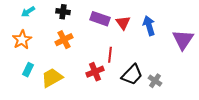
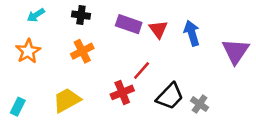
red line: (110, 55) -> (142, 71), turned 35
cyan rectangle: (28, 70) -> (18, 107), moved

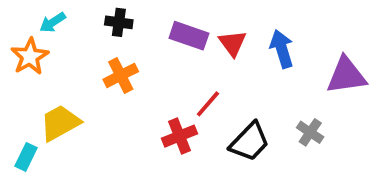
orange star: (28, 51) -> (30, 56), moved
purple triangle: (236, 51) -> (346, 75), turned 48
yellow trapezoid: (67, 100) -> (60, 123), moved
gray cross: (200, 104) -> (310, 132), moved

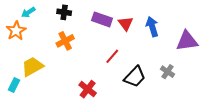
red cross: (179, 136) -> (88, 89), moved, turned -30

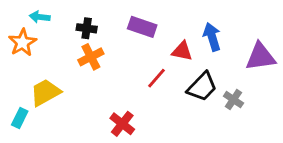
cyan arrow: (28, 12) -> (40, 17), turned 40
black cross: (64, 12) -> (87, 28), moved
red triangle: (126, 24) -> (182, 51), moved, turned -42
black trapezoid: (135, 77) -> (202, 87), moved

